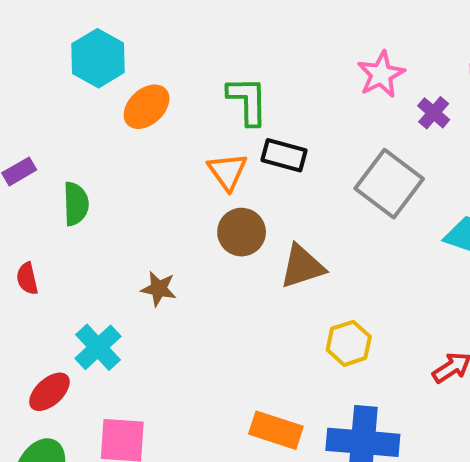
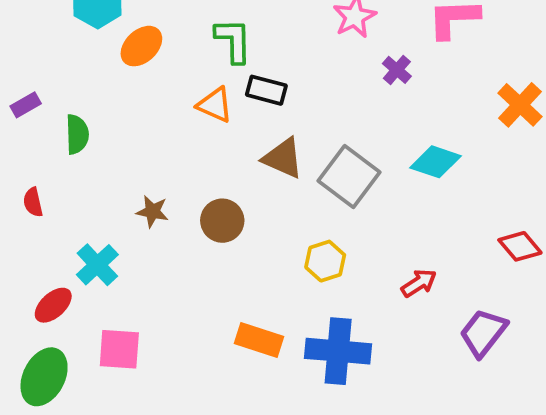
purple cross: (434, 113) -> (397, 70), moved
orange triangle: (227, 171) -> (215, 105), turned -30
gray square: (389, 184) -> (349, 177), moved
brown circle: (242, 232) -> (222, 221), moved
brown triangle: (302, 266) -> (283, 158), moved, turned 42

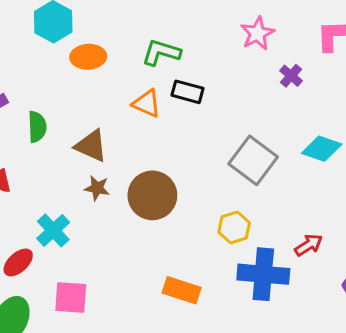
green L-shape: (233, 41) -> (161, 52), turned -72
orange ellipse: (141, 46) -> (88, 57), turned 40
brown triangle: (283, 158) -> (91, 146), moved
brown circle: (222, 221) -> (152, 195), size x1.4
blue cross: (338, 351) -> (263, 274), moved

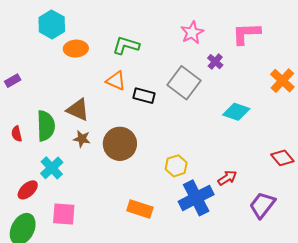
black rectangle: (187, 92) -> (144, 96), moved
green semicircle: (37, 127) -> (46, 126), moved, size x1.4
gray square: (253, 160) -> (184, 83), moved
blue cross: (263, 274) -> (196, 198), turned -32

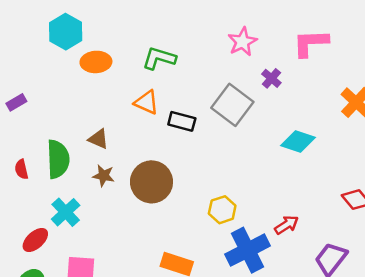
brown triangle: (78, 110) -> (98, 139), size x0.7

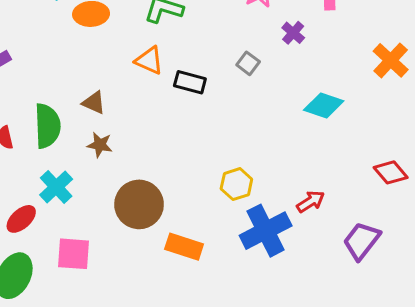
gray square: (232, 105) -> (248, 63), size x0.5
brown circle: (151, 182) -> (139, 204), moved

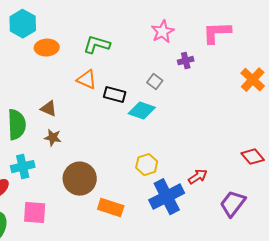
purple cross: (293, 33) -> (186, 61), turned 35
cyan diamond: (324, 106) -> (142, 111), moved
cyan cross: (56, 187) -> (23, 167), turned 30

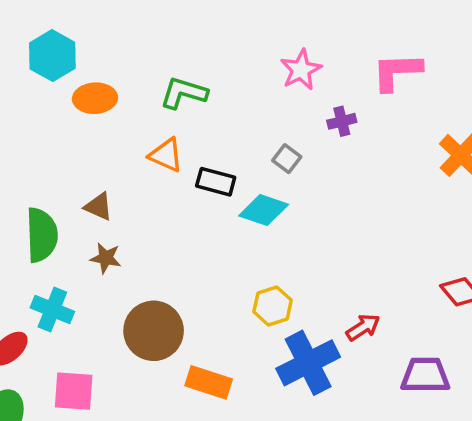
cyan cross: (23, 167) -> (52, 310), turned 35
purple trapezoid: (233, 204) -> (425, 375), turned 52

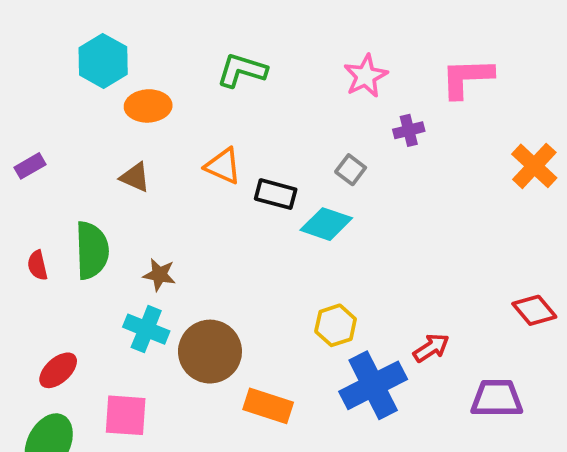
green L-shape: (184, 93) -> (242, 70), moved
brown triangle: (99, 207) -> (135, 177), moved
cyan cross: (52, 310) -> (146, 329), moved

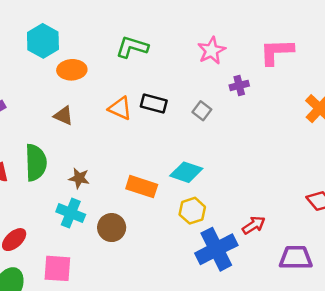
black rectangle: (276, 194) -> (154, 104), moved
cyan diamond: (326, 224) -> (186, 172), moved
brown circle: (210, 352) -> (112, 228), size x0.7
orange rectangle: (268, 406) -> (142, 187), moved

